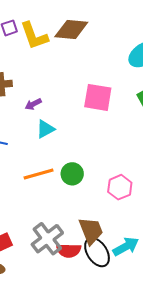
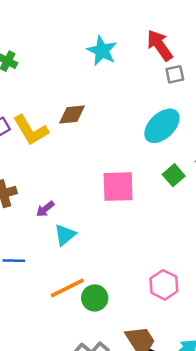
brown diamond: (71, 30) -> (72, 115), size x0.7
green circle: (72, 174) -> (95, 298), moved

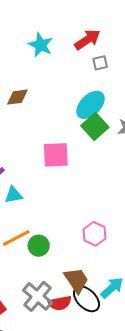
red arrow: (160, 45) -> (87, 40), turned 92
green square: (174, 175) -> (95, 126), moved, size x1.5
cyan triangle: (65, 235) -> (13, 195), turned 30

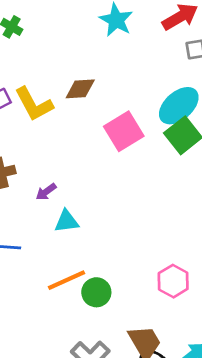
pink square: (56, 155) -> (124, 131), moved, turned -32

